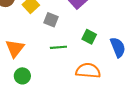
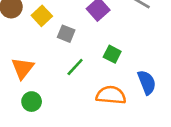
green line: (58, 47) -> (75, 67), turned -42
blue semicircle: (118, 47) -> (147, 82), moved

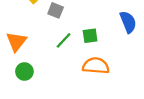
green square: (112, 54) -> (90, 36), moved, turned -35
blue semicircle: (147, 82) -> (128, 22), moved

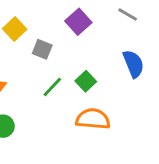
green square: (90, 36) -> (86, 81), turned -35

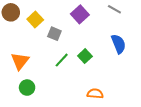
orange semicircle: (93, 119) -> (95, 94), moved, size x0.7

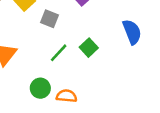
green circle: (27, 88) -> (40, 88), moved
orange semicircle: (95, 94) -> (66, 96), moved

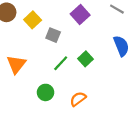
orange semicircle: (66, 96) -> (78, 99), moved, turned -42

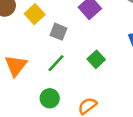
green line: (61, 63) -> (56, 63), moved

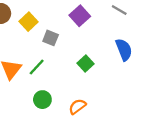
green line: (56, 63) -> (37, 67), moved

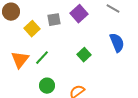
yellow square: (28, 22) -> (32, 29), moved
gray square: (51, 38) -> (54, 20), moved, turned -32

